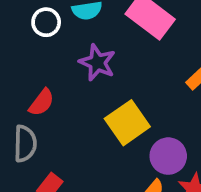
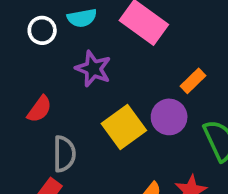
gray semicircle: (25, 144) -> (64, 154), moved
purple circle: (168, 156) -> (169, 117), moved

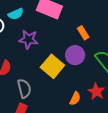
orange rectangle: (193, 81) -> (83, 33), turned -64

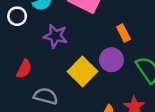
gray semicircle: (24, 88) -> (46, 96), turned -66

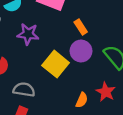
orange rectangle: (123, 33) -> (81, 27), moved

